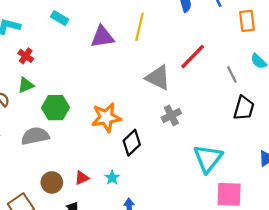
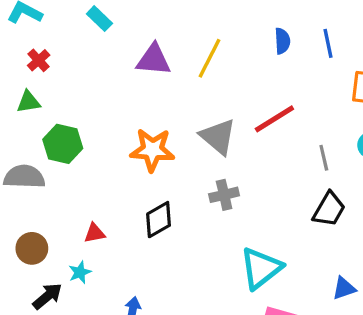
orange star: (106, 117) -> (152, 150), moved
red triangle: (82, 178) -> (94, 233), moved
cyan star: (112, 178) -> (80, 272), moved

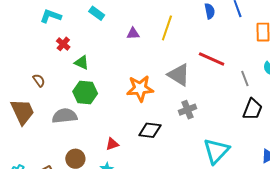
purple triangle: (154, 60) -> (133, 34), size x0.6
green triangle: (29, 102) -> (82, 63), moved, turned 42
red line: (274, 119) -> (212, 59), turned 64
black diamond: (159, 220) -> (150, 130), turned 45

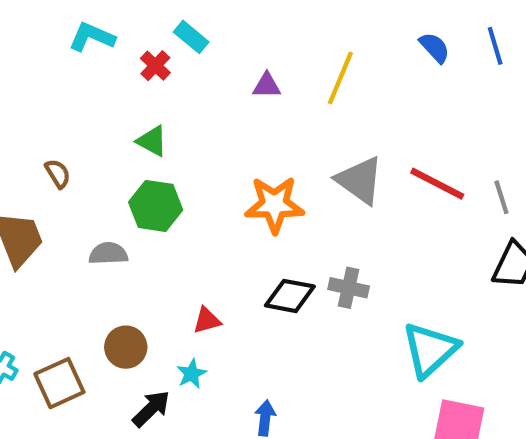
blue semicircle: (210, 11) -> (435, 48), turned -35
red cross: (63, 44) -> (155, 66), moved
red line: (212, 59) -> (437, 184), moved
gray cross: (188, 110) -> (349, 288), moved, turned 30
gray semicircle: (65, 116) -> (108, 254), size x0.7

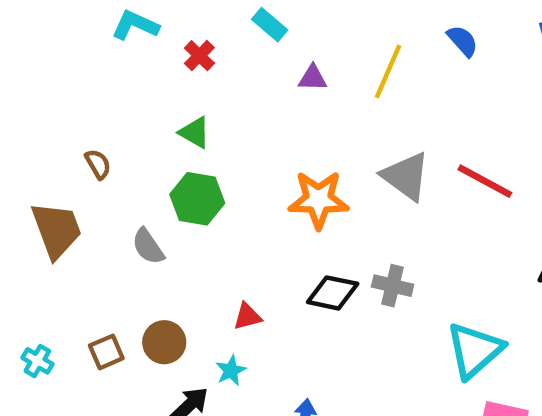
cyan rectangle: (191, 37) -> (270, 25), moved
blue semicircle: (435, 48) -> (463, 41), moved
gray semicircle: (108, 254) -> (148, 246), turned -123
brown square: (59, 383) -> (106, 352), moved, size x0.7

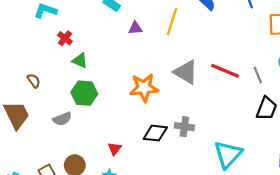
red cross: (199, 56) -> (65, 38), moved
gray semicircle: (148, 246) -> (62, 119), turned -72
red triangle: (247, 316) -> (114, 149), turned -32

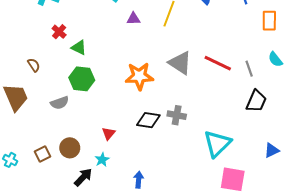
red cross: (65, 38) -> (59, 32), moved

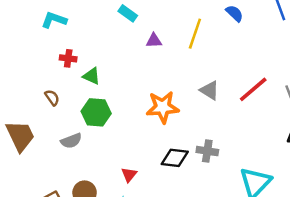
red cross: (59, 32) -> (68, 58), turned -32
gray triangle: (180, 63) -> (210, 90), size x0.7
red line: (218, 63) -> (253, 89), turned -64
brown semicircle: (34, 65) -> (52, 98), moved

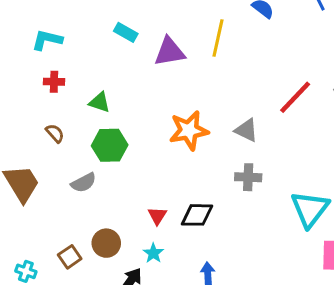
cyan rectangle: (128, 13) -> (126, 32), moved
purple triangle: (154, 41) -> (170, 52), size x1.6
red cross: (68, 58) -> (54, 82), moved
gray triangle: (210, 90) -> (246, 130), moved
black diamond: (175, 158) -> (197, 215), moved

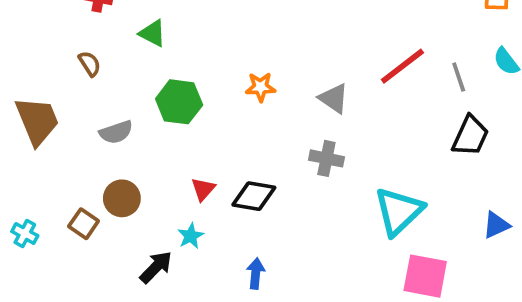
orange star: (189, 130) -> (261, 87), size x0.6
green hexagon: (110, 145) -> (179, 102), moved
brown circle: (106, 243) -> (122, 198), moved
brown square: (70, 257) -> (84, 224), turned -30

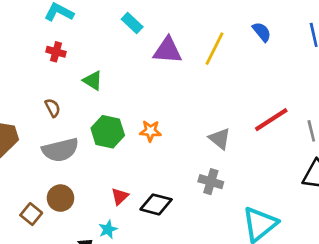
brown semicircle: (90, 64) -> (53, 108), moved
orange star: (261, 87) -> (150, 131), moved
gray semicircle: (116, 132) -> (60, 150), size x1.5

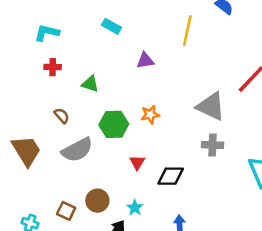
purple triangle: (168, 50) -> (145, 61), moved, size x0.7
gray triangle: (220, 139) -> (211, 106), size x1.5
red triangle: (120, 196) -> (137, 162), moved
brown circle: (60, 198) -> (97, 201), moved

